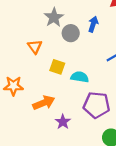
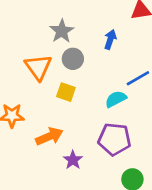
gray circle: (71, 33) -> (73, 59), moved
orange triangle: (35, 47) -> (38, 67), size x1.5
cyan semicircle: (80, 77) -> (116, 99), moved, turned -36

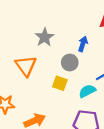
gray circle: (73, 59) -> (70, 62), moved
yellow square: (66, 92) -> (60, 83), moved

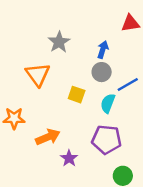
gray circle: (70, 62) -> (102, 72), moved
cyan semicircle: (87, 91) -> (108, 103), turned -42

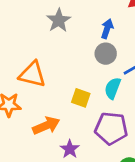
orange triangle: (38, 75) -> (32, 74), moved, turned -40
yellow square: (77, 95) -> (81, 98), moved

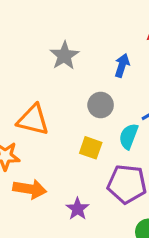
gray circle: (106, 54) -> (101, 105), moved
orange arrow: (46, 126) -> (30, 189), moved, turned 32

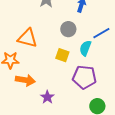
purple star: (78, 209) -> (47, 97), moved

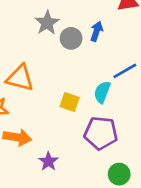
gray circle: (68, 29) -> (71, 38), moved

